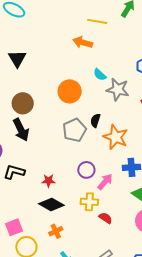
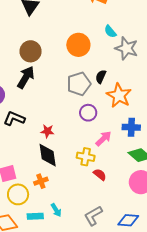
black arrow: (21, 130) -> (26, 77), turned -130
purple circle: (86, 170) -> (88, 113), moved
black diamond: (51, 205) -> (48, 155), turned 45
orange cross: (56, 231) -> (41, 181), moved

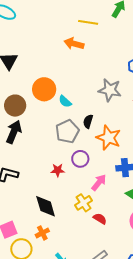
cyan semicircle: (110, 31) -> (65, 101), moved
orange circle: (78, 45) -> (44, 89), moved
red star: (47, 131) -> (58, 170), moved
yellow cross: (86, 157) -> (84, 203), turned -36

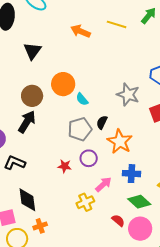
orange arrow: (74, 44) -> (81, 31), moved
black diamond: (46, 206) -> (27, 200), moved
red semicircle: (100, 219) -> (118, 220), moved

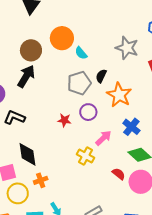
blue cross: (132, 174) -> (131, 127), turned 36
yellow cross: (85, 202) -> (86, 156), turned -36

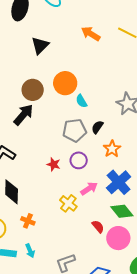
orange star: (119, 95) -> (112, 149), size x0.7
blue cross: (131, 127) -> (119, 182), size x1.4
orange cross: (41, 180) -> (28, 221), moved, turned 32

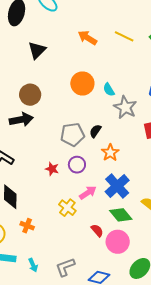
orange circle: (65, 83) -> (82, 83), moved
cyan semicircle: (81, 101) -> (109, 90), moved
black arrow: (23, 115) -> (21, 120), turned 40
cyan arrow: (30, 251) -> (33, 265), moved

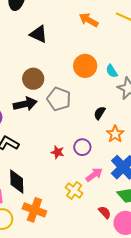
black triangle: (37, 50) -> (39, 34), turned -48
gray pentagon: (73, 135) -> (59, 99), moved, turned 30
orange cross: (27, 226) -> (34, 210), size x1.6

